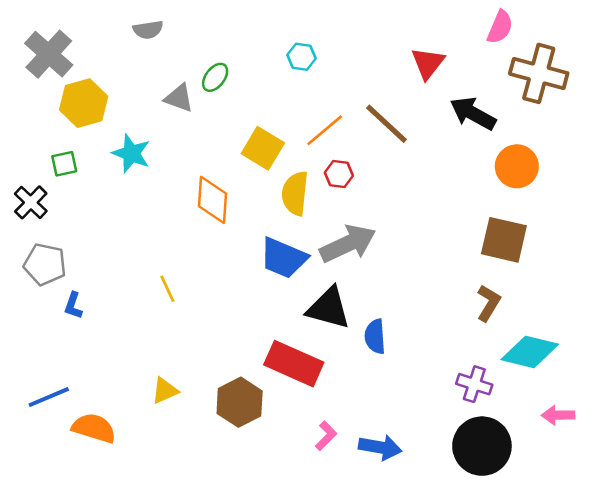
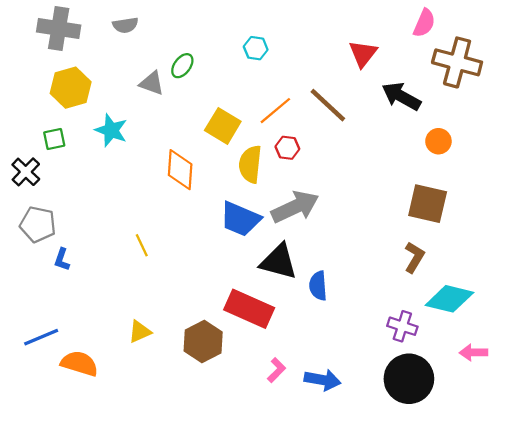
gray cross: (49, 54) -> (59, 28), moved, turned -33
orange circle: (517, 166) -> (438, 141), size x0.7

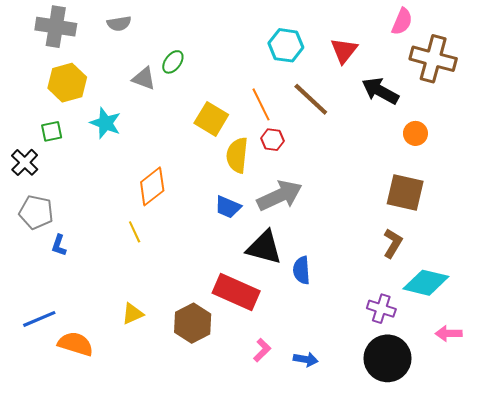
cyan hexagon: (256, 48) -> (286, 45), moved, size x1.5
orange line: (275, 111) -> (261, 104), turned -76
orange diamond: (180, 170) -> (152, 186), moved, turned 48
blue trapezoid: (240, 219) -> (228, 207), size x0.7
blue arrow: (322, 380) -> (306, 359), size x0.7

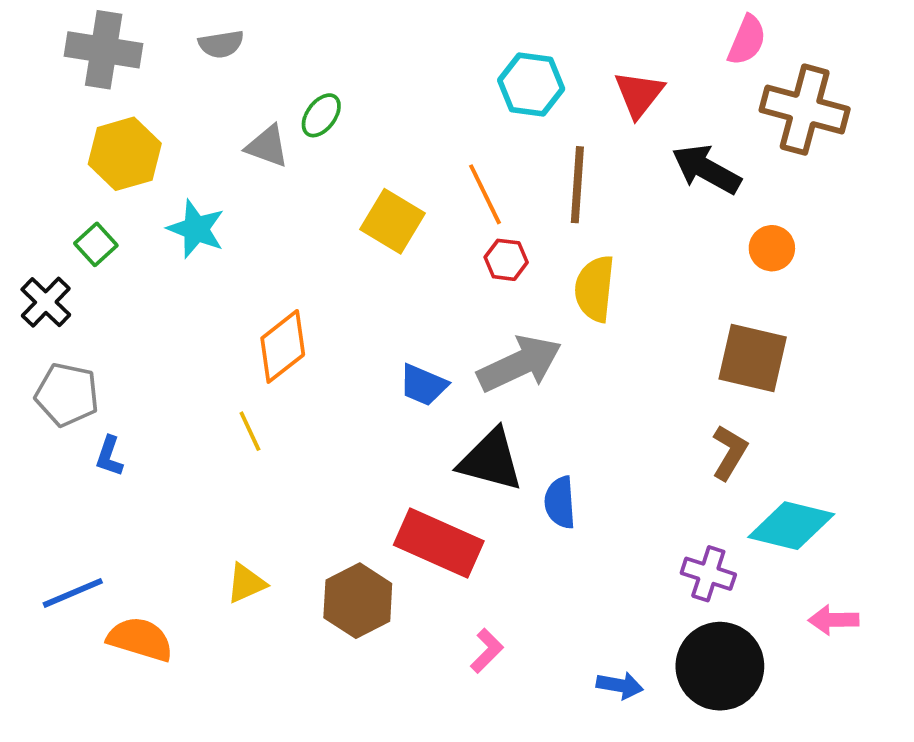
brown line: (311, 99) -> (577, 185), turned 51
green square: (52, 131) -> (96, 244), turned -30
yellow semicircle: (237, 155) -> (595, 289), moved
blue arrow: (306, 359) -> (620, 685), moved

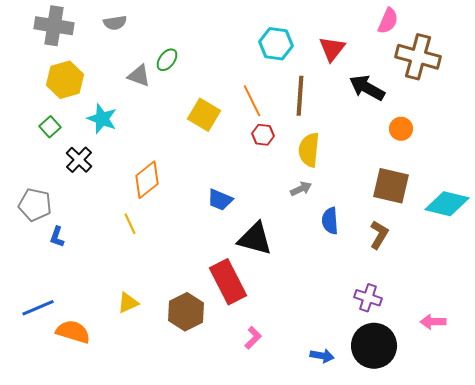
black cross: (46, 302) -> (79, 160), moved
gray arrow: (520, 364) -> (301, 189), moved, size x0.5
blue semicircle: (560, 502) -> (330, 221), moved
cyan diamond: (791, 526) -> (447, 204), moved
red rectangle: (439, 543) -> (228, 282), turned 39

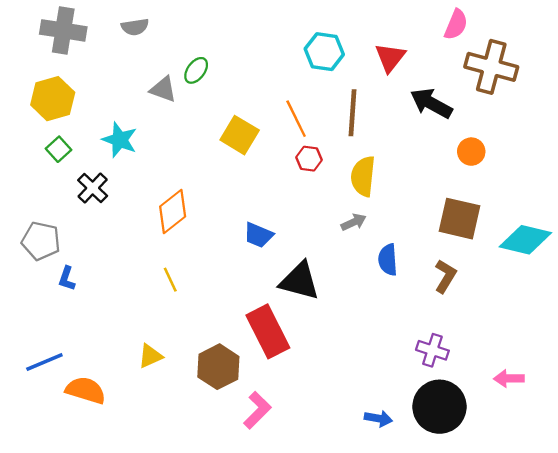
yellow hexagon: (65, 80) -> (53, 99), moved
yellow line: (130, 224) -> (170, 280), moved
pink L-shape: (253, 338) -> (257, 410), moved, size x1.4

